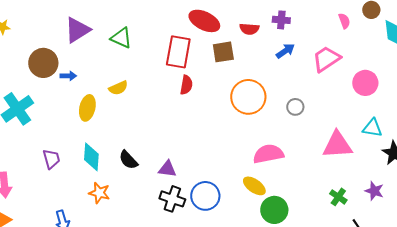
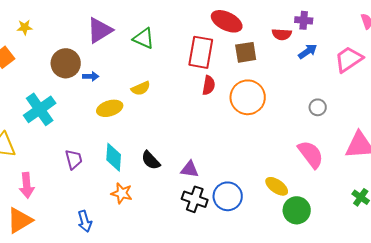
red semicircle: (249, 29) -> (282, 34), moved
orange circle: (248, 97) -> (248, 97), moved
yellow ellipse: (87, 108) -> (110, 108), turned 60
pink semicircle: (268, 154) -> (311, 154), moved, turned 64

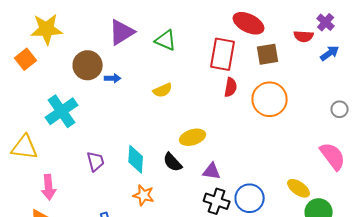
purple cross: (304, 20) -> (326, 22), turned 36
yellow star: (25, 27) -> (47, 29), size x2.0
yellow ellipse: (110, 108) -> (193, 137), moved

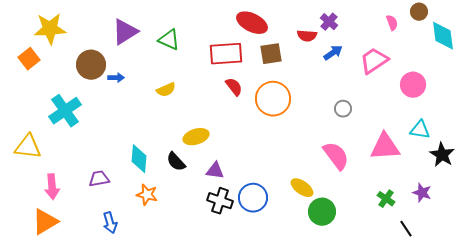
red rectangle: (223, 54) -> (226, 54), turned 76
red semicircle: (231, 87) -> (234, 87), turned -48
purple trapezoid: (96, 161) -> (99, 179), moved, turned -85

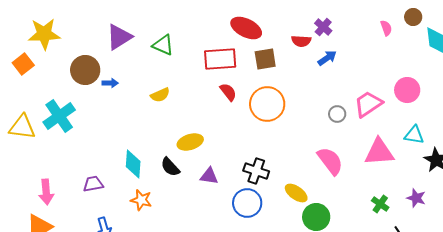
pink trapezoid: (374, 61) -> (368, 104), moved
yellow triangle: (28, 147) -> (22, 127), moved
black cross: (220, 201) -> (256, 171), moved

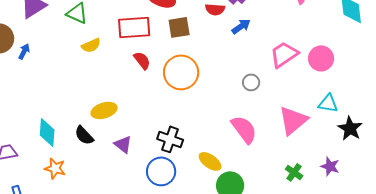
blue arrow: (110, 83) -> (24, 51), turned -63
yellow semicircle: (160, 95) -> (91, 45), moved
pink trapezoid: (368, 104) -> (284, 54), moved
pink triangle: (379, 152) -> (293, 120), turned -36
purple triangle: (209, 176) -> (123, 144), turned 30

